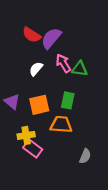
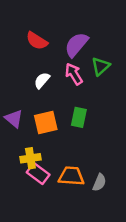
purple semicircle: (51, 38) -> (76, 45), moved
green triangle: (80, 69) -> (101, 66), moved, turned -49
orange trapezoid: (61, 124) -> (71, 176), moved

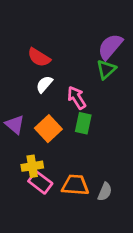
red semicircle: (37, 41) -> (39, 57), moved
purple semicircle: (76, 45) -> (110, 47), moved
pink arrow: (74, 74) -> (77, 98), moved
orange square: (46, 122) -> (48, 129), turned -30

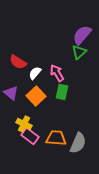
red semicircle: (39, 57) -> (18, 62), moved
white semicircle: (44, 84) -> (35, 73), moved
yellow cross: (32, 166) -> (24, 124), turned 35
gray semicircle: (105, 192) -> (78, 143), size x1.5

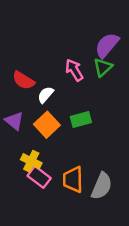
pink arrow: (57, 73) -> (74, 70), moved
green rectangle: (62, 92) -> (81, 120), turned 63
orange trapezoid: (56, 138) -> (73, 179), turned -95

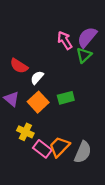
pink arrow: (74, 70) -> (65, 40), moved
pink rectangle: (39, 177) -> (42, 149), moved
orange trapezoid: (73, 179) -> (59, 147), turned 45

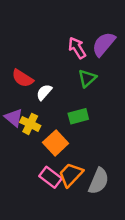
green triangle: (84, 55) -> (87, 78), moved
orange square: (38, 102) -> (56, 143), moved
yellow cross: (25, 132) -> (30, 124), moved

